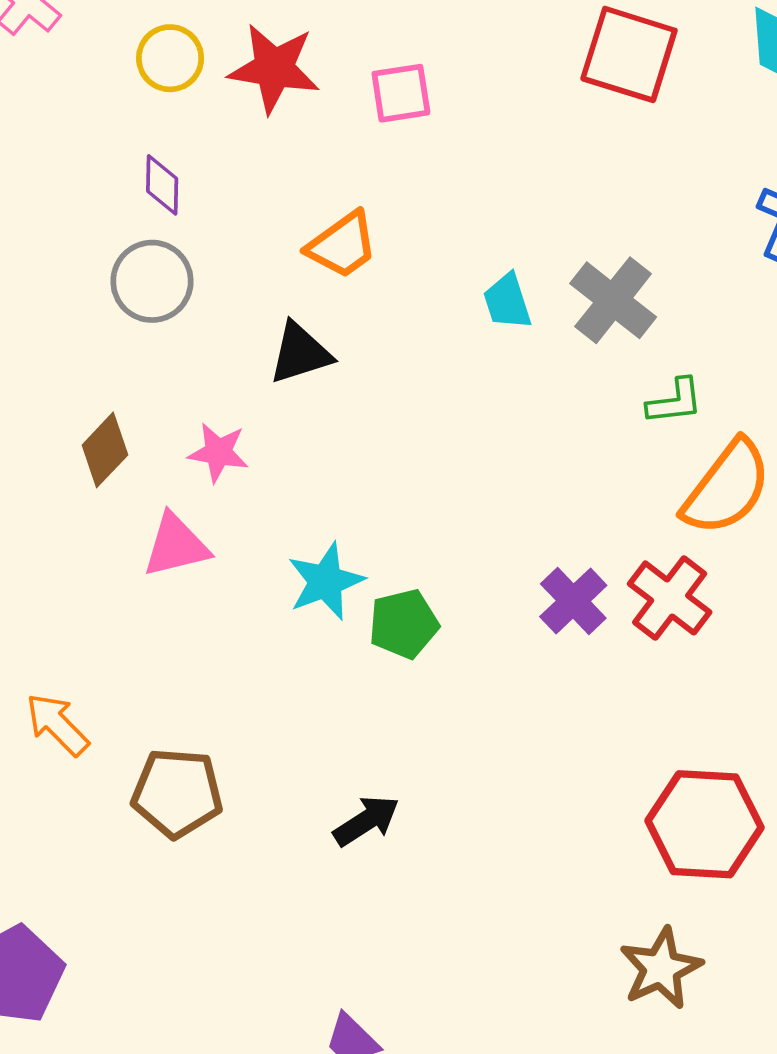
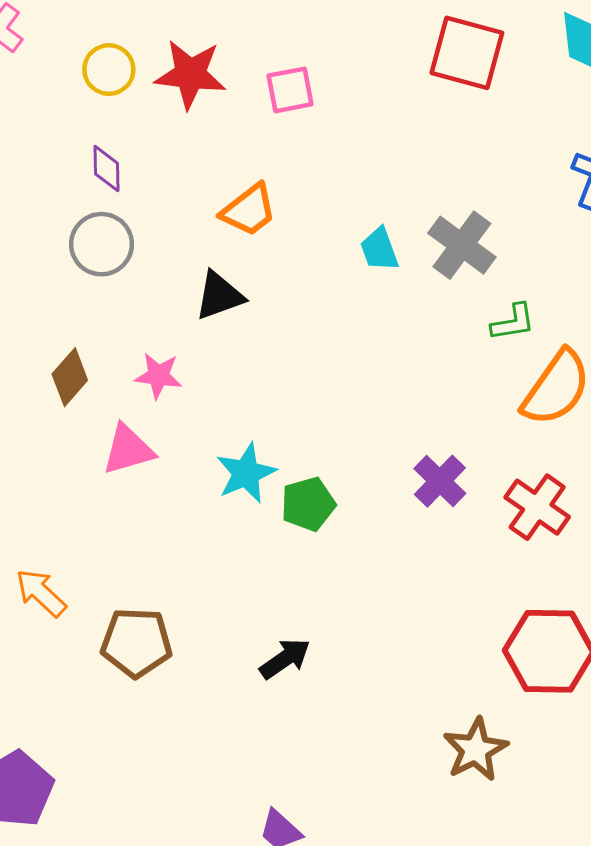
red cross: (670, 598) -> (537, 507), moved
brown star: (661, 968) -> (476, 749), moved

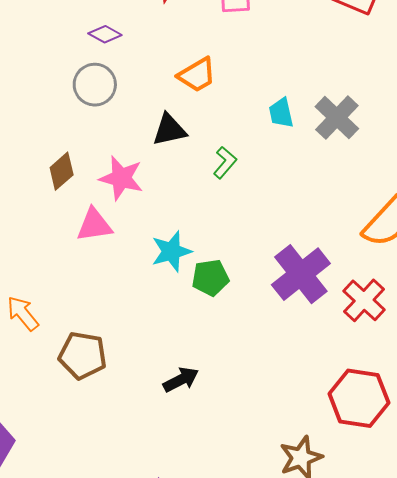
purple diamond: (107, 169) -> (105, 34), turned -68
green L-shape: (513, 322) -> (225, 163), moved, turned -48
pink star: (158, 376) -> (121, 178), size x1.4
purple cross: (440, 481) -> (301, 274), size x1.6

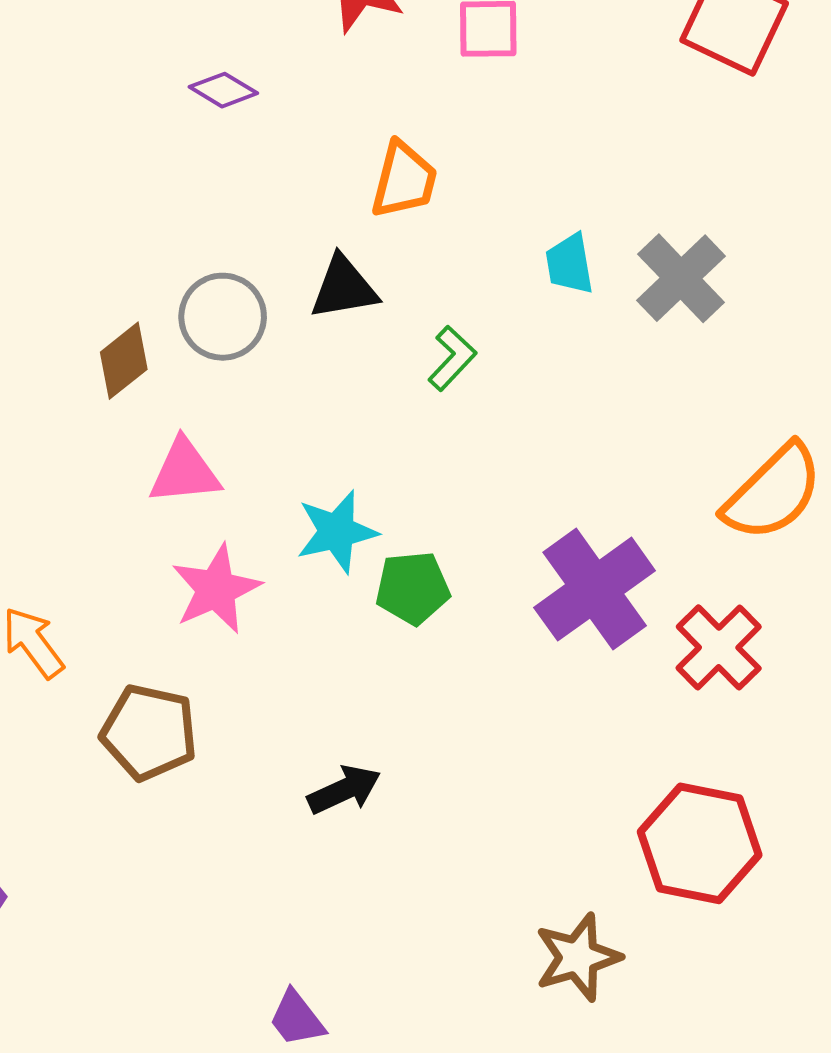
orange trapezoid: (197, 75) -> (404, 180), turned -48
gray circle: (95, 85) -> (223, 317), moved
pink star: (121, 178) -> (216, 589), moved, turned 30

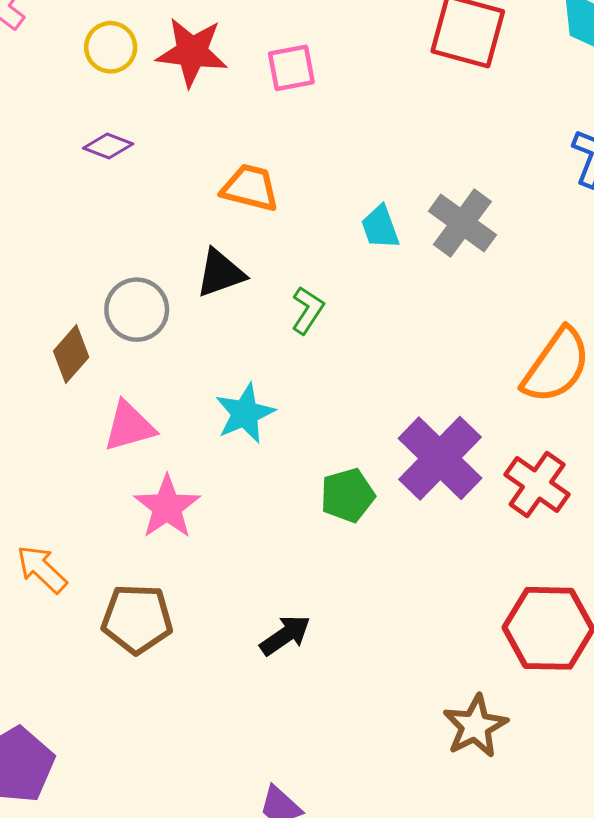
orange trapezoid: (404, 180) -> (250, 188), turned -80
cyan star: (337, 532) -> (245, 413), moved
green pentagon: (413, 588) -> (348, 495), moved

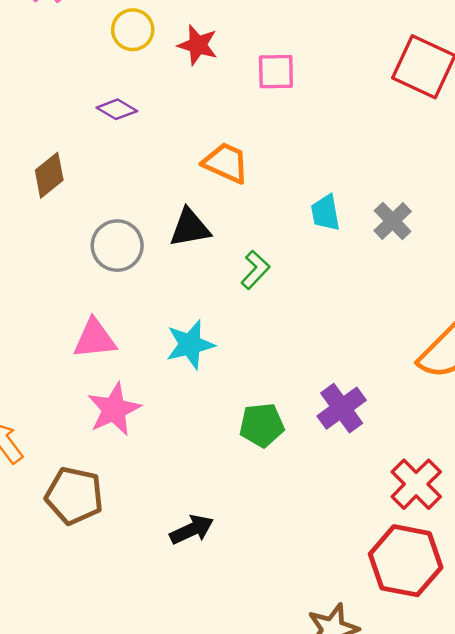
red star: (192, 52) -> (198, 45), size x0.7
gray cross: (462, 223) -> (393, 221), size x0.7
brown diamond: (71, 354) -> (49, 175), moved
purple cross: (440, 458) -> (342, 408), size x0.7
red cross: (537, 484) -> (416, 484), moved

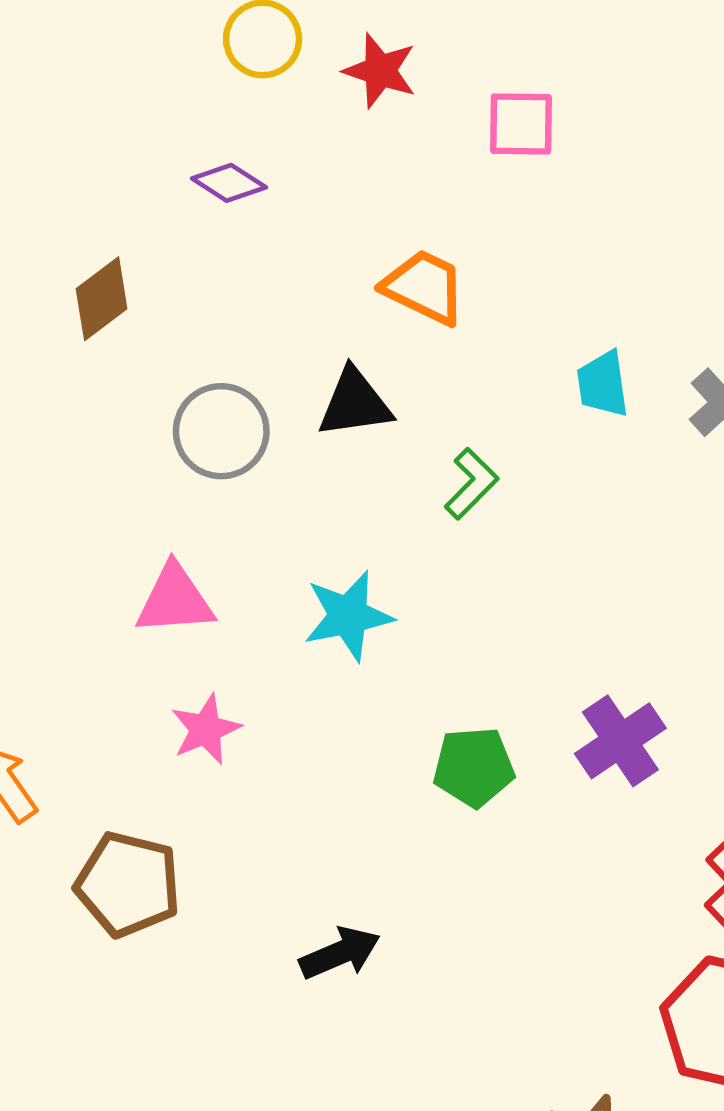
pink star: (114, 409) -> (206, 729), size x0.7

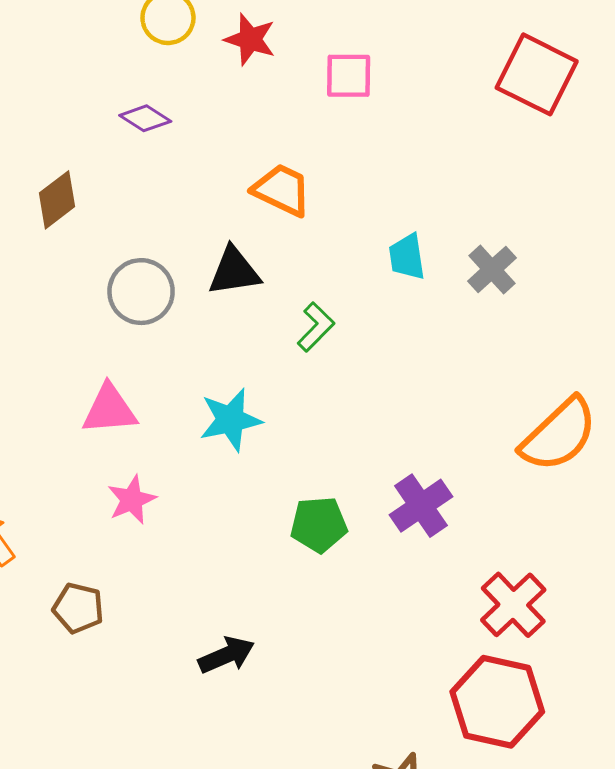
brown pentagon: (128, 884) -> (78, 608), size x0.7

